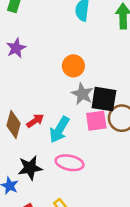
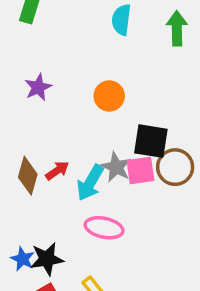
purple star: (16, 48) -> (38, 87), moved
gray star: (82, 94) -> (116, 167), moved
black star: (30, 168) -> (47, 259), moved

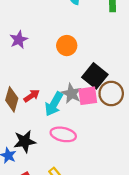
black square: (151, 141) -> (95, 76), turned 30
black star: (47, 259) -> (25, 141), moved

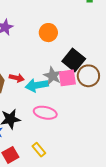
red arrow: (32, 96) -> (17, 78), turned 48
cyan arrow: (54, 104) -> (37, 85), turned 50

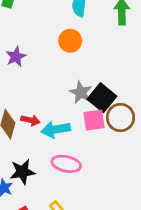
orange circle: (48, 33) -> (70, 41), moved
gray star: (53, 76) -> (81, 92), moved

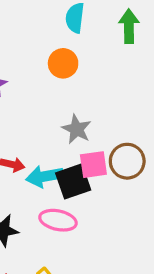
black square: (102, 98) -> (73, 181), moved, turned 32

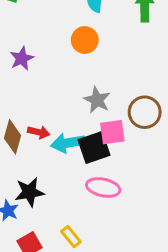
brown circle: (127, 161) -> (145, 112), moved
pink ellipse: (58, 220) -> (103, 187), moved

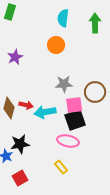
gray star: (97, 100) -> (64, 84), turned -30
black square: (94, 148) -> (75, 120), moved
yellow rectangle: (71, 237) -> (61, 167), moved

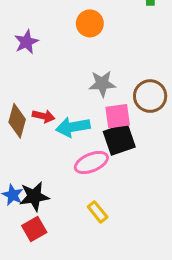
pink ellipse: (68, 141) -> (91, 162), moved, turned -35
black star: (20, 144) -> (34, 196), moved

